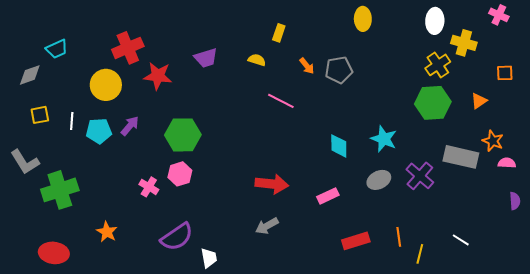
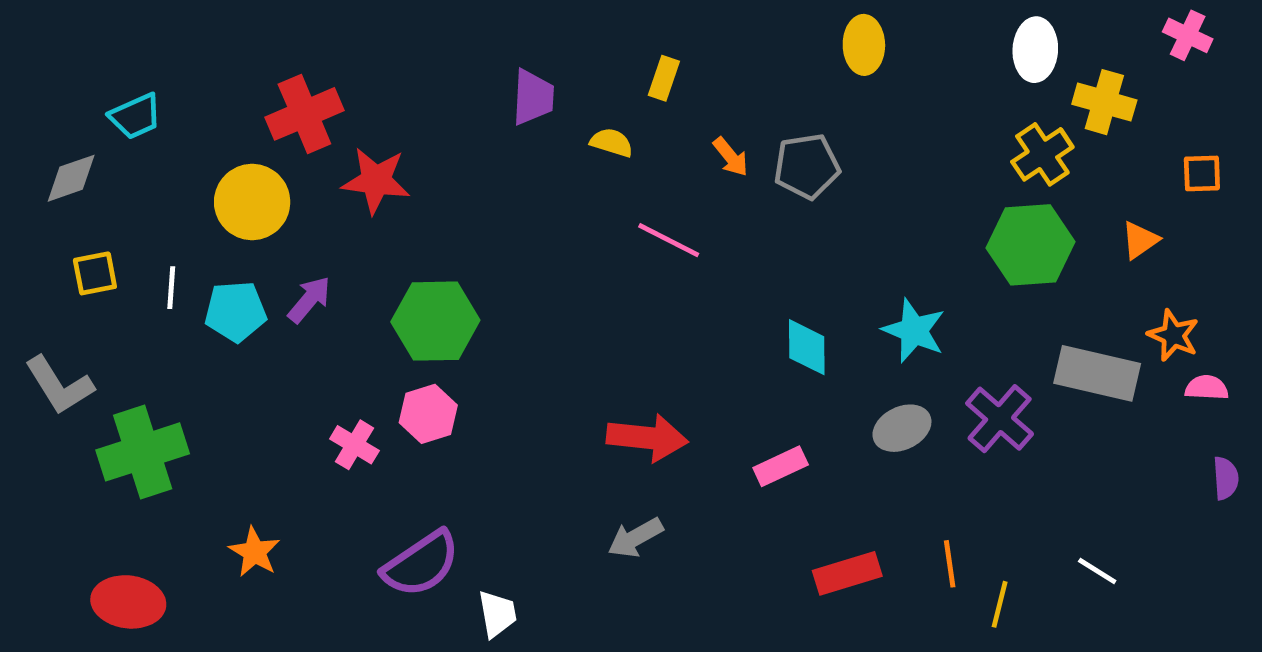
purple trapezoid: (206, 58) -> (533, 97), moved, turned -70

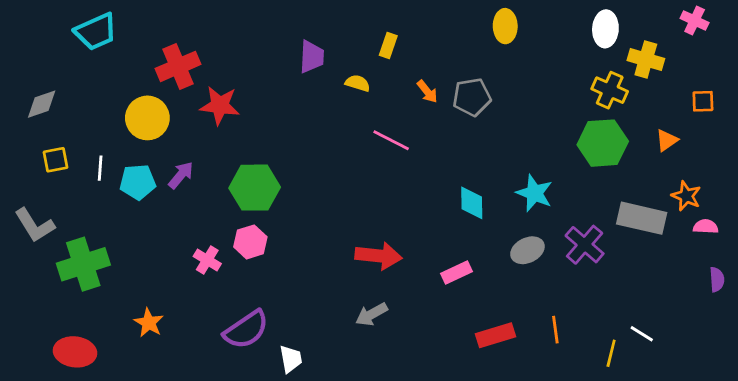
cyan trapezoid: (135, 116) -> (96, 32), moved, size x1.4
yellow cross: (1042, 154) -> (610, 90), turned -32
yellow line: (1000, 604) -> (611, 353), moved

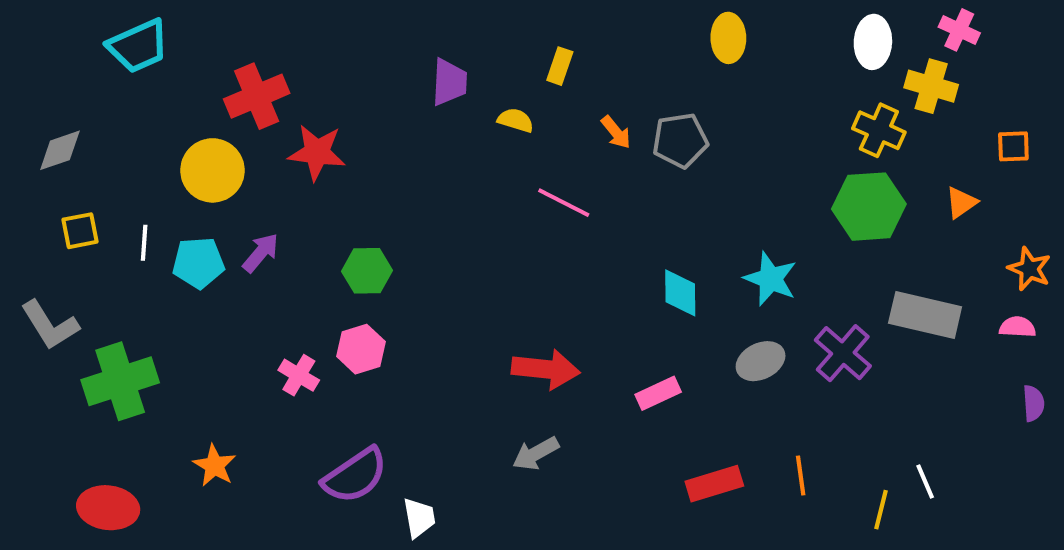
pink cross: (695, 21) -> (959, 30), moved
green hexagon: (255, 188) -> (367, 271), size x0.7
orange star: (686, 196) -> (1029, 269), moved
white line: (642, 334) -> (925, 482), turned 35

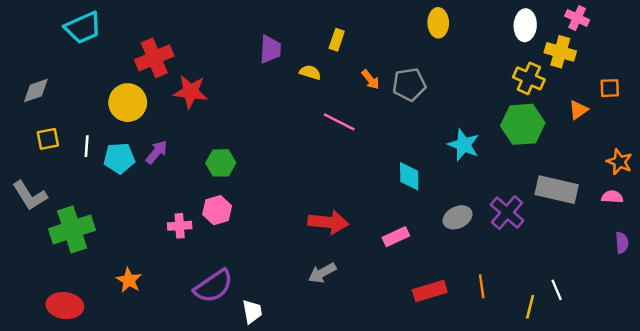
orange triangle: (961, 203) -> (578, 110), moved
cyan star: (771, 279) -> (464, 145), moved
pink cross: (299, 375) -> (180, 226), turned -35

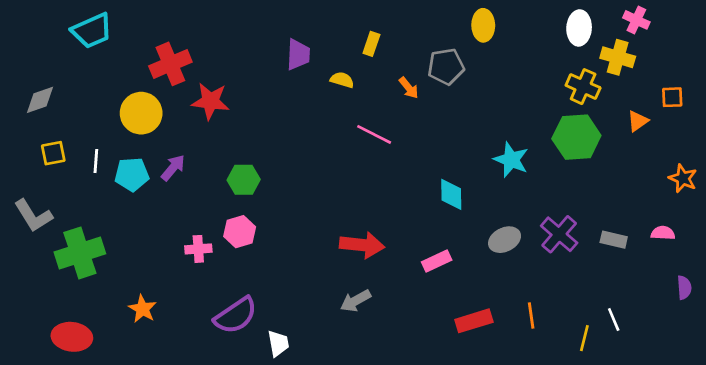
gray pentagon: (409, 84) -> (446, 67), moved
gray rectangle: (557, 190) -> (614, 240), moved, size x0.6
pink semicircle: (612, 197) -> (663, 233), moved
purple semicircle: (622, 243) -> (684, 288), moved

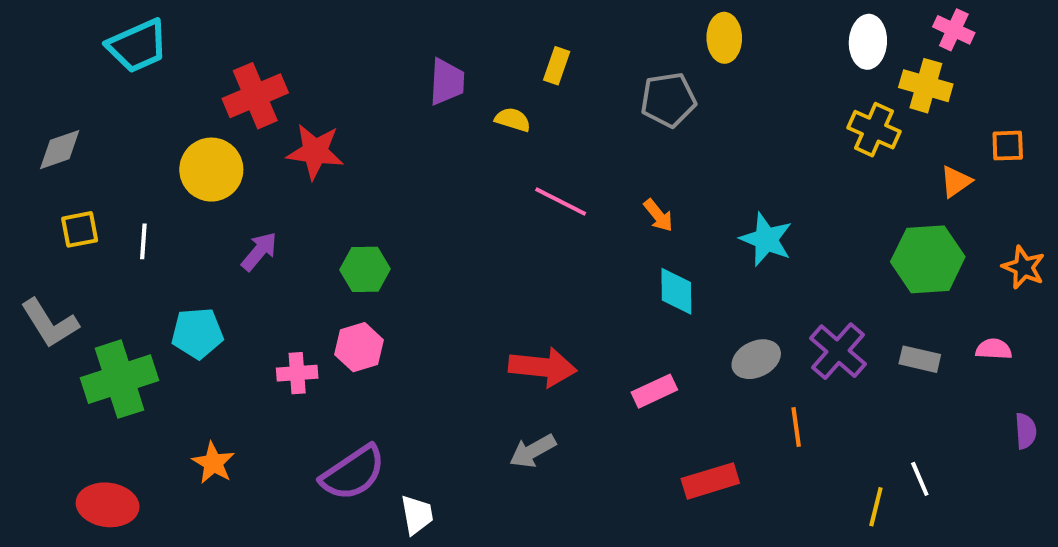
orange arrow: (409, 88) -> (658, 215), moved
green hexagon: (576, 137) -> (928, 259), moved
cyan pentagon: (132, 174) -> (197, 333), moved
orange line: (531, 316) -> (796, 427), moved

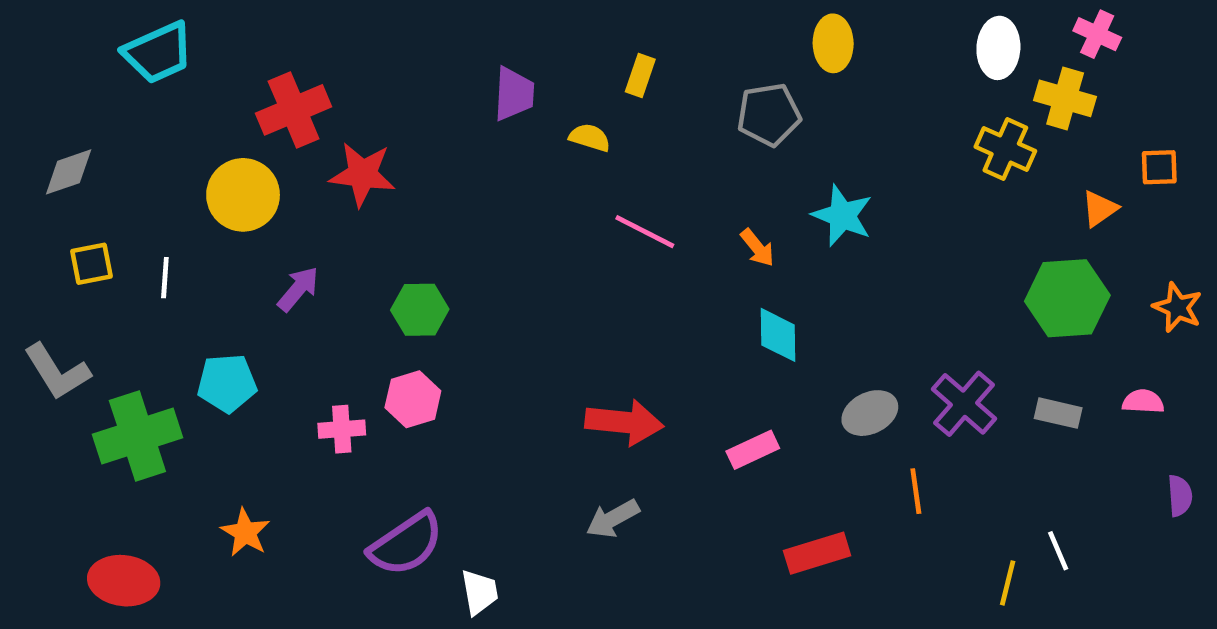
cyan star: (766, 239) -> (842, 216), moved

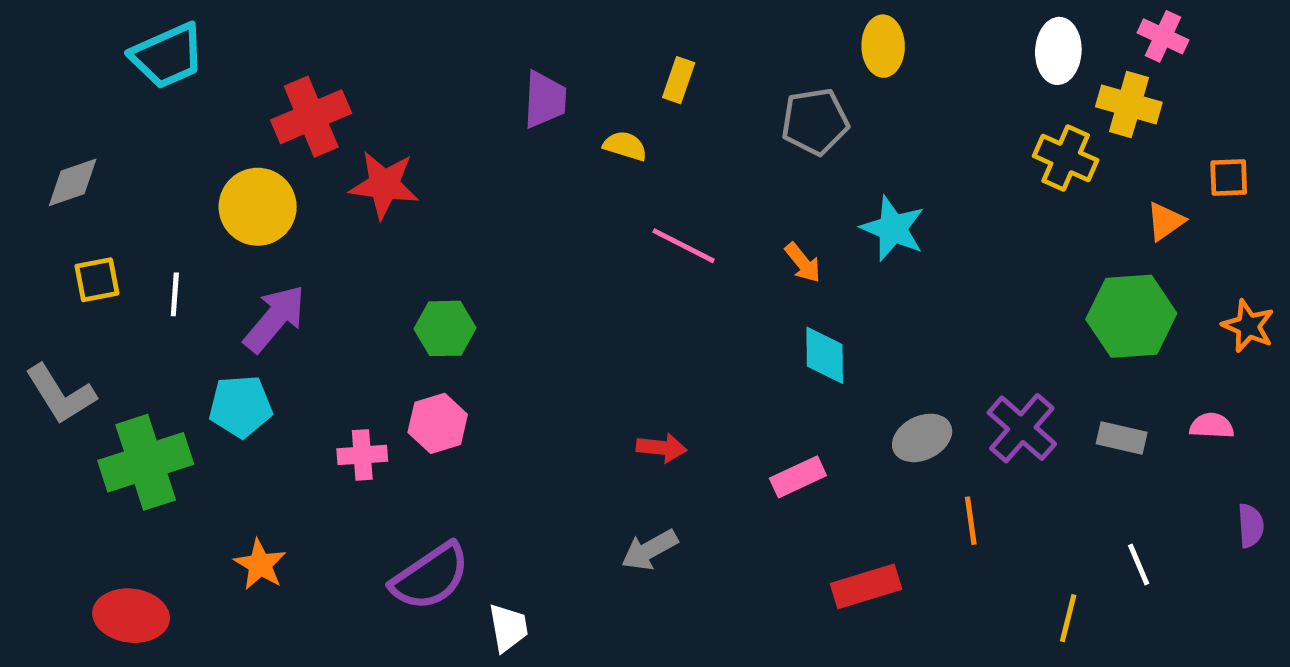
purple arrow: (298, 289) -> (275, 319), moved, size x1.4
red arrow: (624, 422) -> (662, 448), size x0.6
white line: (1058, 551) -> (1139, 565), moved

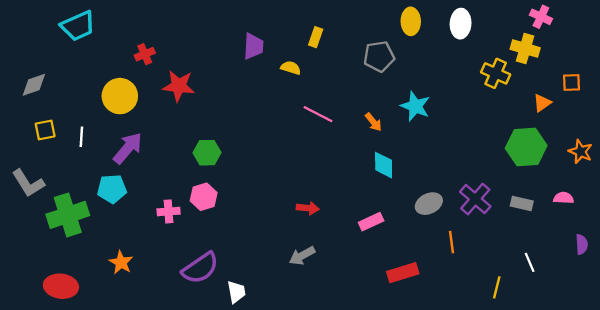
white ellipse: (1058, 51) -> (461, 24), moved
red cross: (311, 117) -> (145, 54), size x0.6

